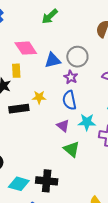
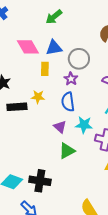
blue triangle: (53, 60) -> (54, 48), moved
yellow rectangle: (16, 71) -> (45, 69), moved
green triangle: (72, 149) -> (67, 151), turned 48

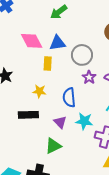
purple star: (71, 79) -> (89, 77), moved
black rectangle: (17, 107) -> (28, 115), moved
green triangle: (67, 151) -> (53, 146), moved

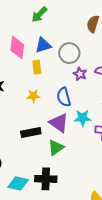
pink diamond: (32, 41) -> (17, 47), turned 45
black rectangle: (28, 115) -> (31, 132), moved
purple triangle: (60, 122) -> (59, 123), size x1.5

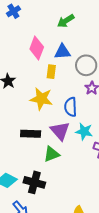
yellow star: (33, 96) -> (41, 99), size x1.6

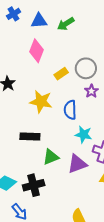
blue triangle: (62, 52) -> (39, 21), moved
yellow rectangle: (51, 72) -> (61, 74), moved, turned 48
purple triangle: (60, 131) -> (77, 164), moved, turned 50
black cross: (34, 182) -> (34, 185), turned -30

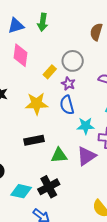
green arrow: (66, 24) -> (43, 22), turned -36
purple star: (91, 91) -> (68, 84), moved
green triangle: (51, 157) -> (59, 155), turned 30

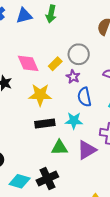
pink diamond: (21, 55) -> (28, 63), moved, turned -35
blue semicircle: (67, 105) -> (84, 97), moved
cyan star: (86, 126) -> (74, 121), moved
black rectangle: (34, 140) -> (45, 124), moved

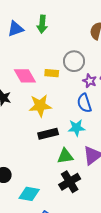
yellow rectangle: (55, 64) -> (52, 73), turned 56
purple star: (73, 77) -> (90, 81), moved
black cross: (47, 178) -> (70, 182), moved

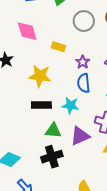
gray circle: (74, 61) -> (84, 21), moved
pink diamond: (25, 76) -> (27, 31), moved
purple star: (90, 81) -> (83, 62), moved

